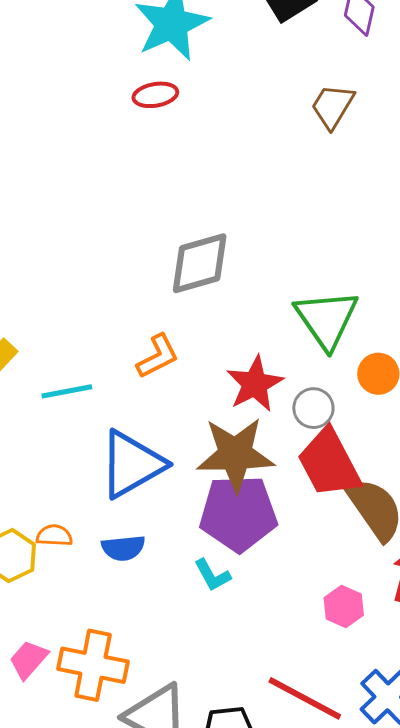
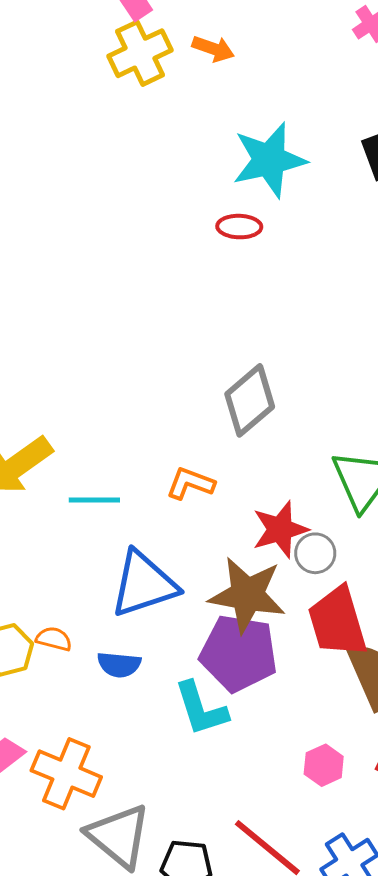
gray diamond: (200, 263) -> (250, 400), turned -36
orange L-shape: (158, 356) -> (190, 483), turned -144
gray circle: (313, 408) -> (315, 553), moved
cyan L-shape: (212, 575) -> (201, 709), size x1.6

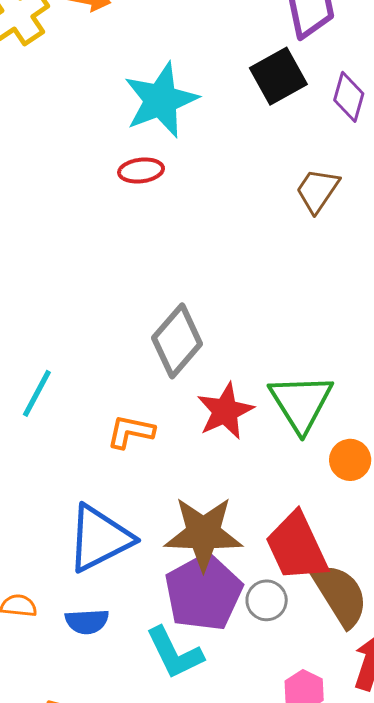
cyan line: (94, 500) -> (37, 393), moved, turned -54
red star: (280, 529) -> (225, 411), moved
gray circle: (315, 553) -> (267, 600), moved
purple pentagon: (239, 653) -> (203, 592), turned -30

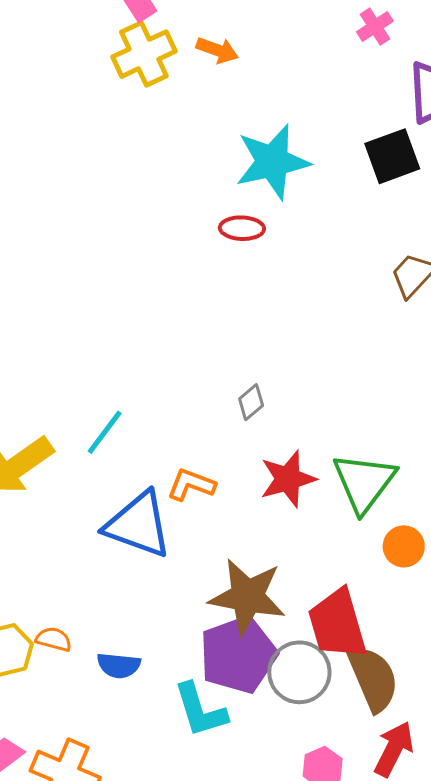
gray diamond: (177, 341) -> (251, 402), size x0.5
blue triangle: (99, 538) -> (138, 525), moved, turned 38
gray circle: (267, 600) -> (299, 672), size x1.5

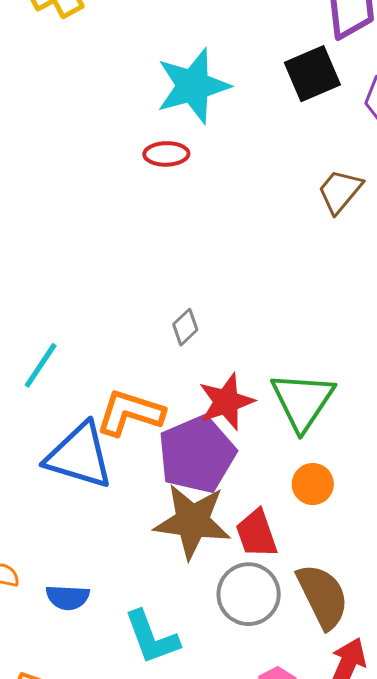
orange L-shape: (191, 485) -> (130, 413), size x1.4
orange circle: (404, 546) -> (313, 484), moved
red trapezoid: (337, 624) -> (257, 534), moved, size x0.7
purple pentagon: (238, 655) -> (197, 454), moved

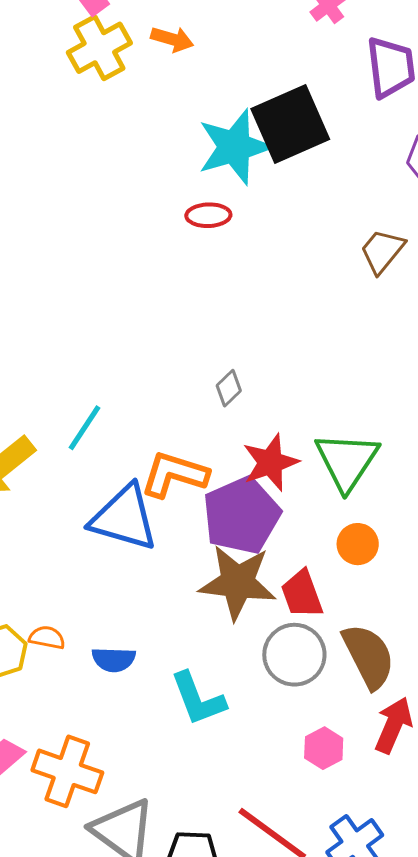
black square: (312, 74) -> (290, 124), moved, size x1.4

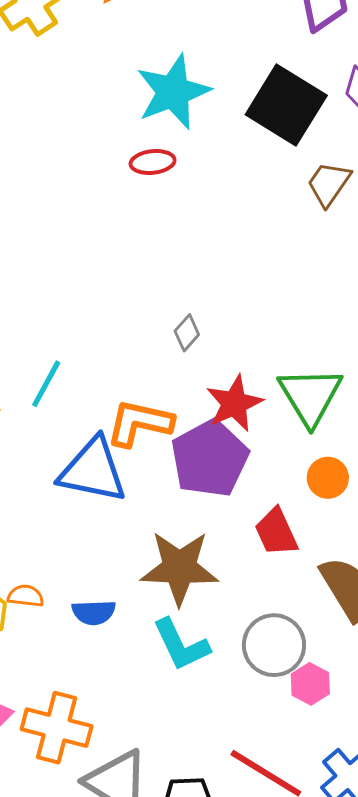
black square: (290, 124) -> (286, 105), moved, turned -30
brown star: (238, 582) -> (179, 568), moved
gray circle: (294, 655) -> (274, 645), moved

